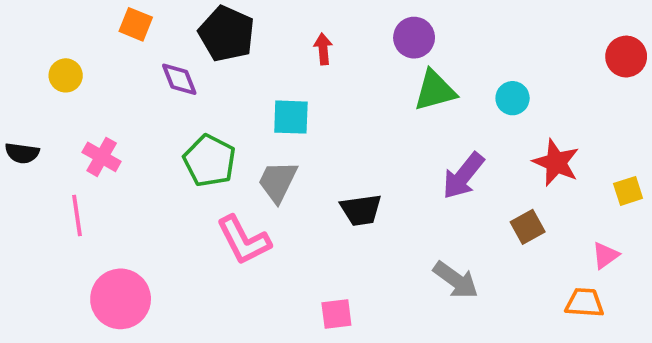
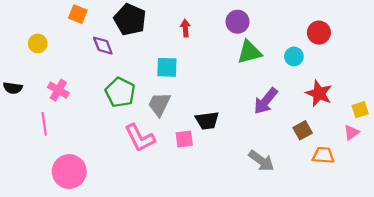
red circle: (626, 57) -> (319, 33), moved
pink triangle: (605, 255) -> (351, 132), moved
orange trapezoid: (584, 303) -> (323, 155), moved
pink square: (336, 314) -> (184, 139), moved

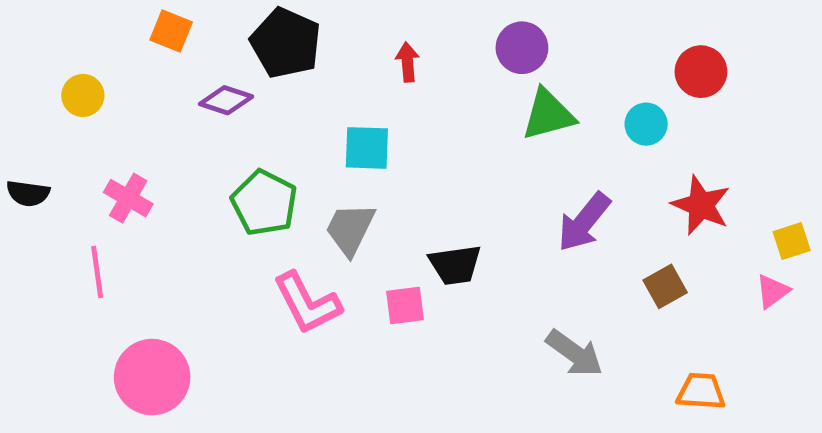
purple diamond: (103, 46) -> (226, 100), turned -50
orange trapezoid: (323, 155) -> (701, 391), moved

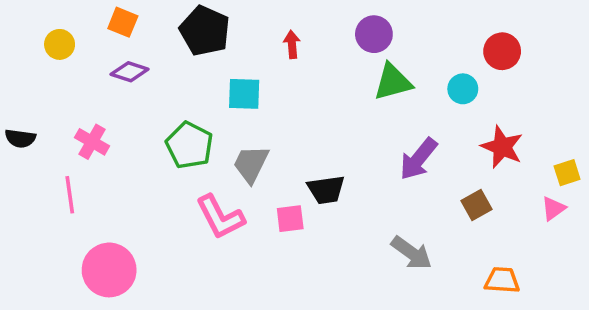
yellow circle: (83, 95) -> (60, 44), moved
purple diamond: (226, 100) -> (130, 72), moved
cyan square: (367, 148) -> (244, 94), moved

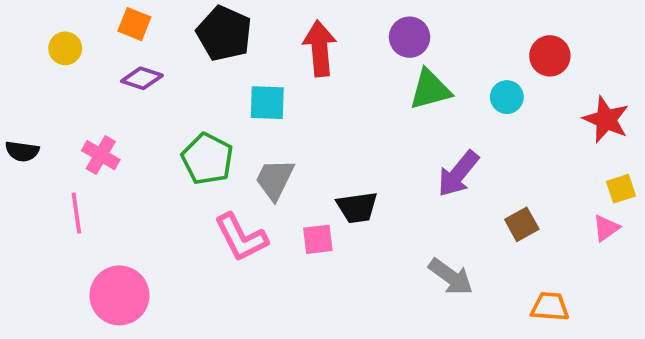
red arrow: (292, 44) -> (320, 48), size x1.8
red star: (502, 147) -> (606, 119), moved

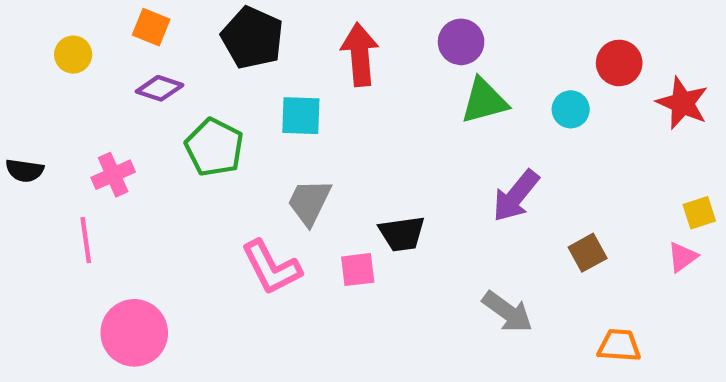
red star: (606, 119) -> (682, 103), moved
pink cross: (101, 155) -> (113, 175), turned 36
green pentagon: (207, 159) -> (214, 147), moved

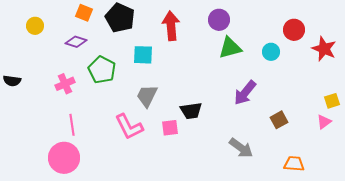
orange square: (151, 27) -> (84, 13), moved
pink cross: (113, 175) -> (65, 84), moved
pink line: (86, 240) -> (72, 125), moved

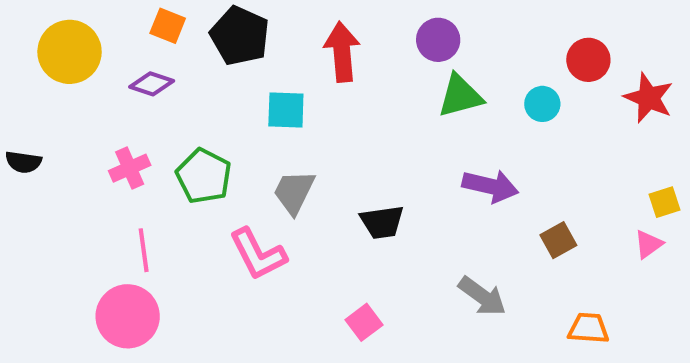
yellow circle: (35, 26) -> (70, 52), size x1.8
green pentagon: (102, 70) -> (204, 176), moved
purple arrow: (245, 93) -> (490, 186), turned -116
pink square: (170, 128) -> (364, 322), moved, turned -30

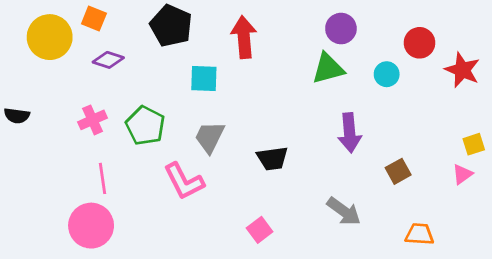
orange square: (168, 26) -> (94, 19), moved
purple circle: (438, 40) -> (341, 29), moved
purple arrow: (490, 186) -> (350, 133), turned 72

